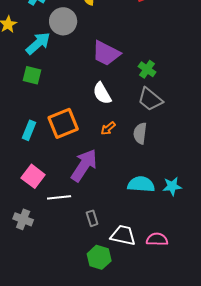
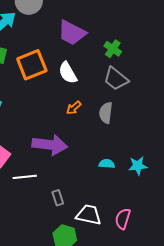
orange square: (63, 123) -> (32, 65), moved
purple arrow: (84, 165) -> (50, 145), turned 64
cyan semicircle: (141, 184) -> (107, 164), size x0.6
pink semicircle: (157, 239) -> (123, 219), turned -75

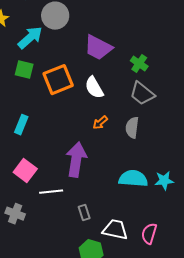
purple arrow: (50, 145) -> (76, 160), turned -88
cyan semicircle: (107, 164) -> (133, 179), size x1.8

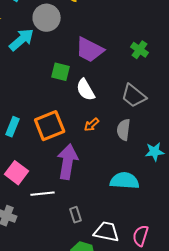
green cross: (139, 64) -> (140, 50), moved
green square: (24, 70) -> (61, 72), moved
orange square: (58, 80) -> (50, 126), moved
cyan star: (164, 181) -> (155, 152), moved

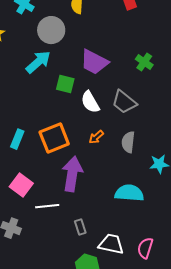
cyan arrow: (22, 40) -> (38, 62), moved
gray trapezoid: (134, 96) -> (124, 102), moved

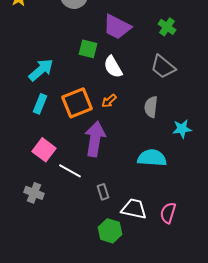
cyan arrow: (38, 62) -> (41, 70), moved
gray trapezoid: (124, 102) -> (163, 67), moved
orange arrow: (96, 137) -> (109, 101), moved
white line: (47, 206) -> (70, 171), turned 35

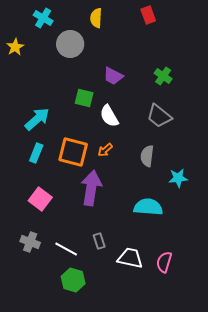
purple trapezoid: (117, 27) -> (113, 76), size x0.7
orange square: (77, 103) -> (73, 152), turned 36
white line: (70, 171) -> (66, 249), moved
green hexagon: (110, 231) -> (73, 280), moved

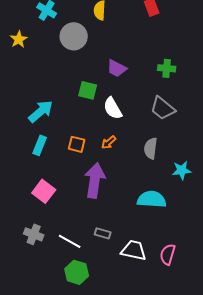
green cross: (163, 76) -> (167, 68), turned -30
orange square: (73, 152) -> (77, 144), size x0.6
gray rectangle: (99, 241) -> (103, 233), turned -56

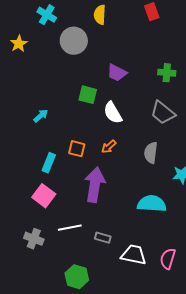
cyan arrow: (41, 111) -> (41, 116), size x0.6
cyan rectangle: (40, 145) -> (49, 163), moved
white line: (70, 241) -> (70, 228), moved, turned -40

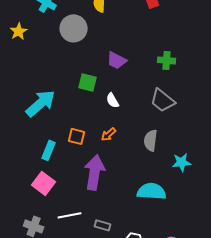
white semicircle: (113, 113) -> (113, 100), size x0.7
cyan arrow: (41, 116) -> (41, 103), size x2.0

